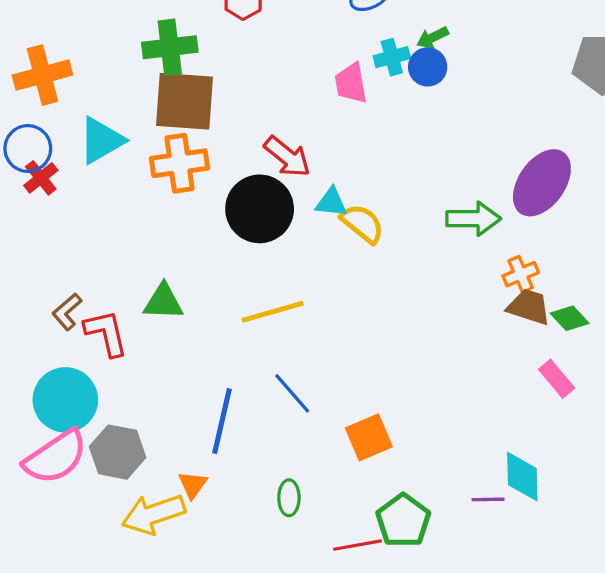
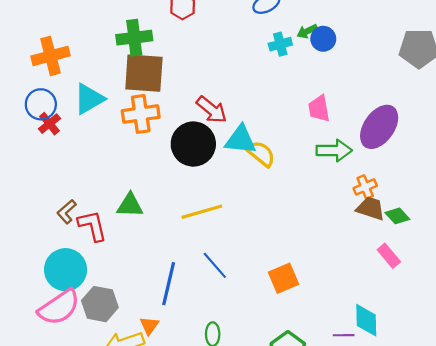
blue circle: (428, 67) -> (323, 39), moved
pink trapezoid: (351, 83) -> (319, 109), moved
cyan triangle: (331, 202) -> (241, 140), size x1.5
orange square: (369, 437) -> (284, 278), moved

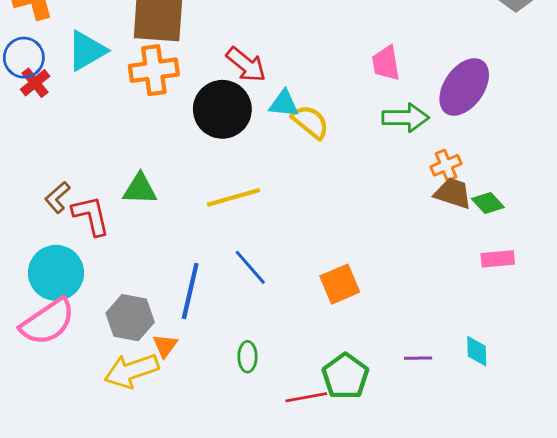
cyan triangle: (241, 140) -> (284, 104), size x0.7
pink rectangle: (389, 256) -> (498, 259), moved, turned -55
gray hexagon: (100, 304) -> (130, 318), moved
cyan diamond: (366, 320) -> (477, 351), moved, size x0.7

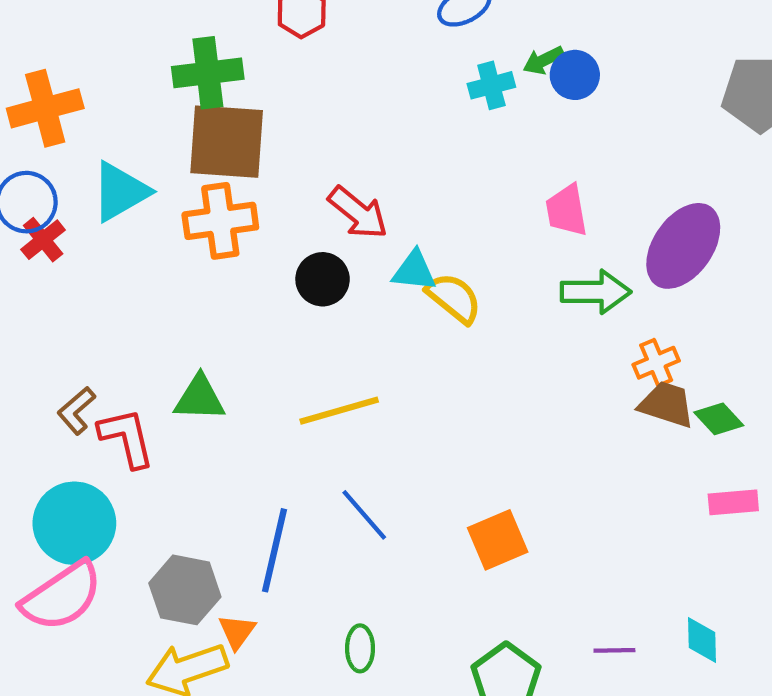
black circle: (222, 109) -> (323, 279), size x0.6

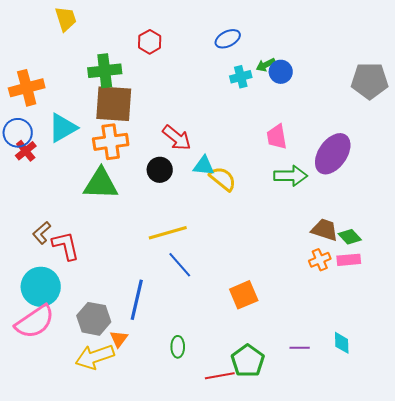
orange cross: (656, 363) -> (320, 260), moved
green triangle: (199, 398) -> (101, 184), moved, size x1.4
pink rectangle: (733, 502) -> (349, 260), moved
blue line: (364, 515) -> (180, 265), moved

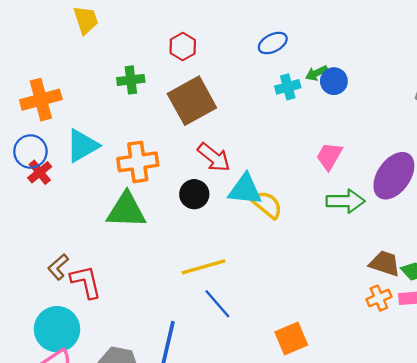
green cross: (105, 71) -> (131, 80), size x0.7
brown square: (114, 104) -> (192, 101), moved, turned -33
pink trapezoid: (277, 137) -> (329, 156), turned 40
cyan triangle: (204, 166) -> (245, 190), size x1.4

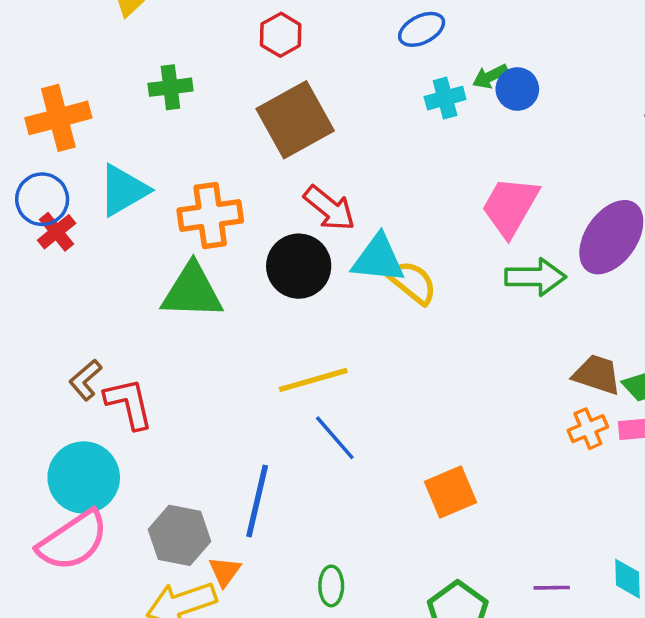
green cross: (131, 80) -> (170, 87), moved
pink trapezoid: (329, 156) -> (510, 206), size x1.4
black circle: (194, 194) -> (299, 266), size x1.4

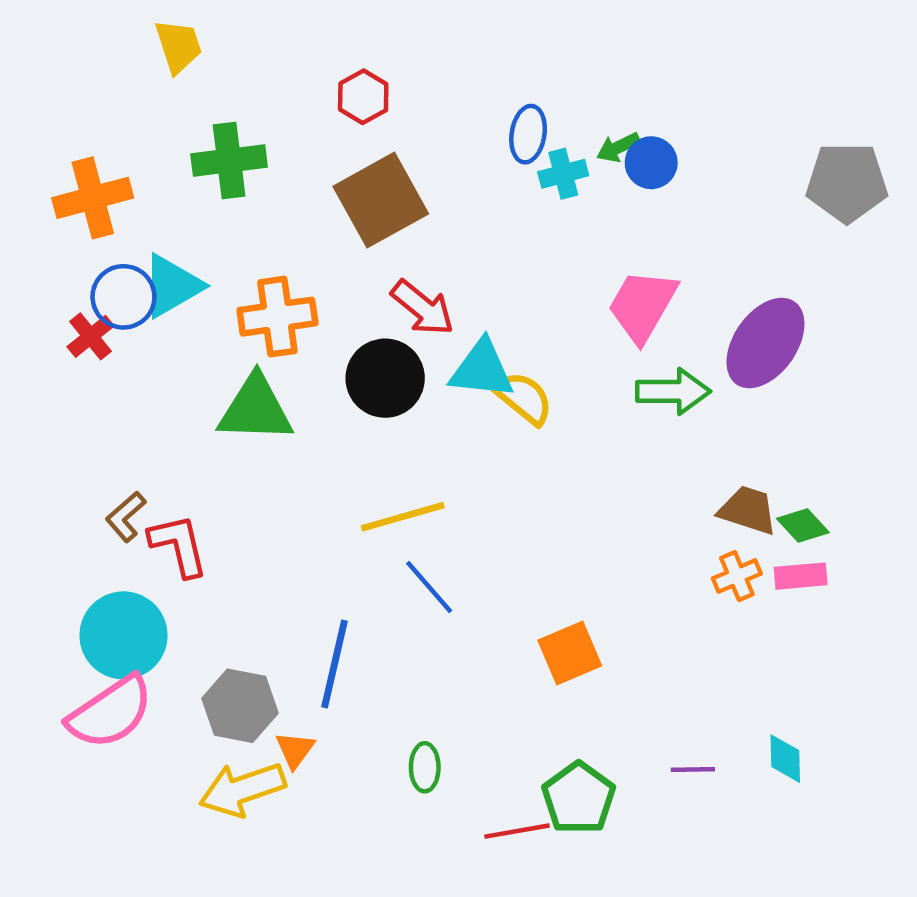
blue ellipse: (422, 29) -> (528, 134), moved, turned -54
green cross: (170, 87) -> (229, 161), size x1.4
blue circle: (42, 199) -> (123, 297), moved

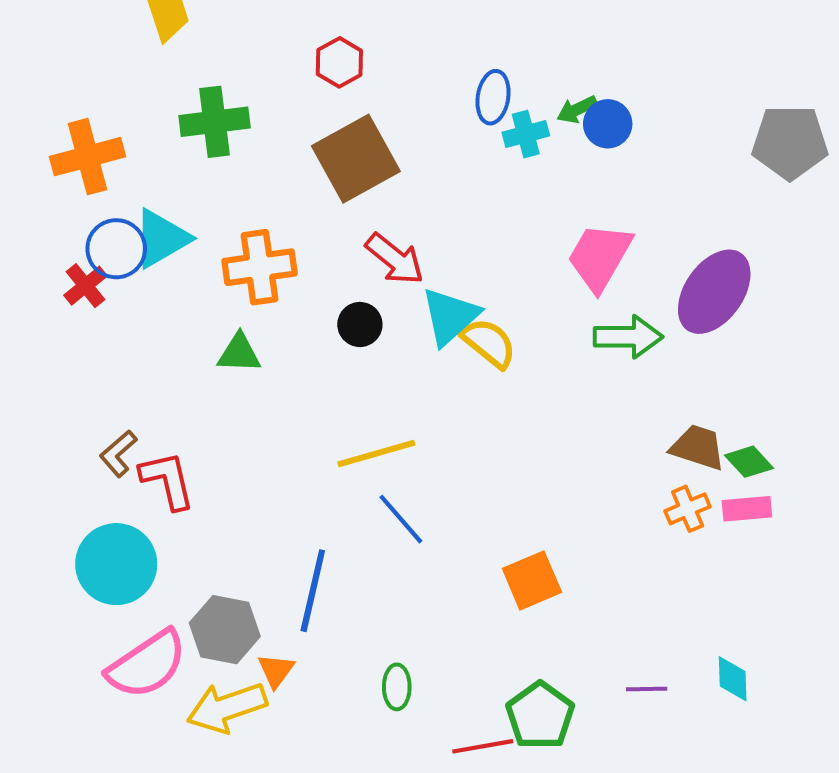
cyan triangle: (482, 369) -> (450, 316), turned -48
black circle: (385, 378) -> (360, 324), size x0.6
green triangle: (255, 409) -> (239, 353), size x0.6
pink semicircle: (110, 712) -> (147, 664), moved

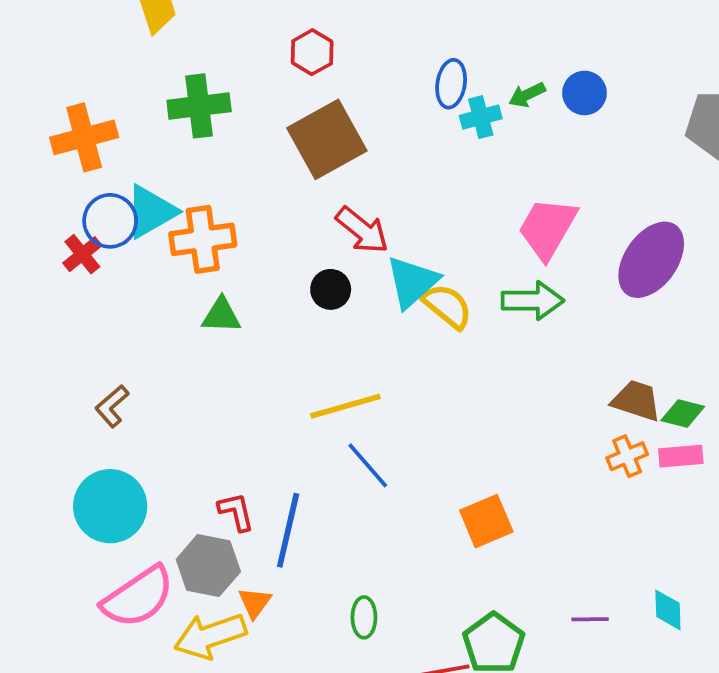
blue circle: (608, 124) -> (584, 93), moved
orange cross: (260, 267) -> (203, 239), moved
green arrow: (628, 337) -> (533, 301), moved
green diamond: (749, 462) -> (683, 414), turned -33
red L-shape: (167, 480) -> (236, 512), moved, size x0.7

